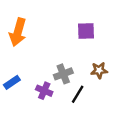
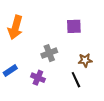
gray cross: (63, 74) -> (49, 53), moved
black line: (78, 94) -> (76, 80), moved, turned -56

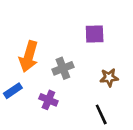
orange arrow: (15, 27) -> (29, 56), moved
black line: (76, 80) -> (101, 114), moved

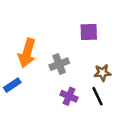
purple cross: (48, 100) -> (69, 96), moved
black line: (101, 114) -> (97, 96), moved

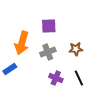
purple square: (89, 32) -> (49, 26), moved
brown star: (102, 73) -> (76, 49), moved

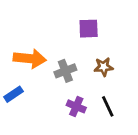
purple square: (49, 26) -> (89, 29), moved
orange arrow: (22, 43) -> (30, 59), turned -100

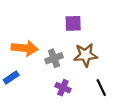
brown star: (104, 67) -> (86, 55), size x1.5
black line: (108, 106) -> (101, 88), moved

